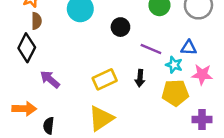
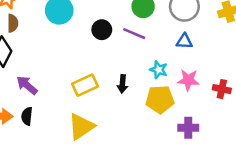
blue triangle: (189, 48) -> (184, 41), moved
purple line: (151, 49) -> (134, 34), moved
black semicircle: (49, 126) -> (27, 116), moved

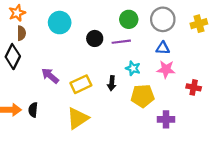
purple line: (134, 34) -> (121, 42), turned -30
cyan star: (159, 70) -> (133, 68), moved
pink star: (188, 80) -> (166, 69), moved
purple arrow: (27, 85) -> (50, 76), moved

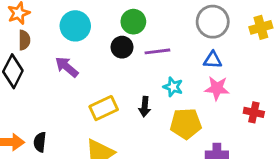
green circle: (129, 19) -> (133, 22), moved
purple arrow: (50, 76) -> (67, 67), moved

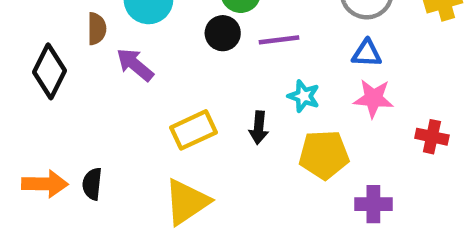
brown semicircle: (24, 40) -> (97, 29), moved

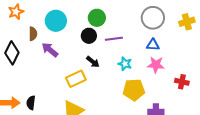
black arrow: (259, 128) -> (93, 62), moved, turned -56

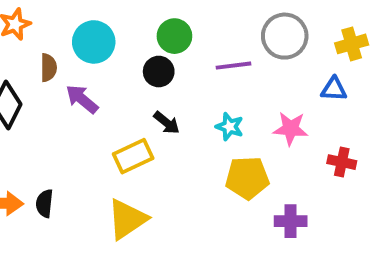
purple line: (114, 39) -> (234, 66), moved
blue triangle: (153, 45) -> (334, 89), moved

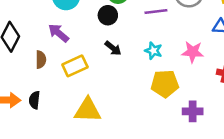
brown semicircle: (48, 68) -> (41, 60), moved
yellow rectangle: (133, 156) -> (75, 66), moved
yellow triangle: (127, 219) -> (88, 110), turned 36

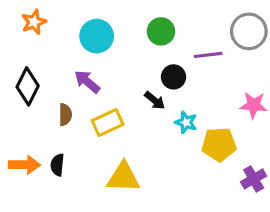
black circle: (108, 15) -> (174, 77), moved
cyan star: (153, 51) -> (186, 122), moved
purple cross: (193, 111) -> (254, 179), turned -30

